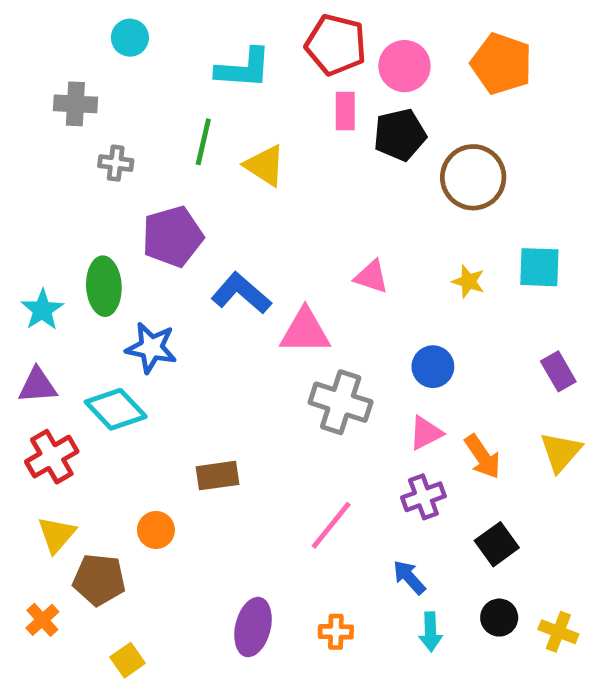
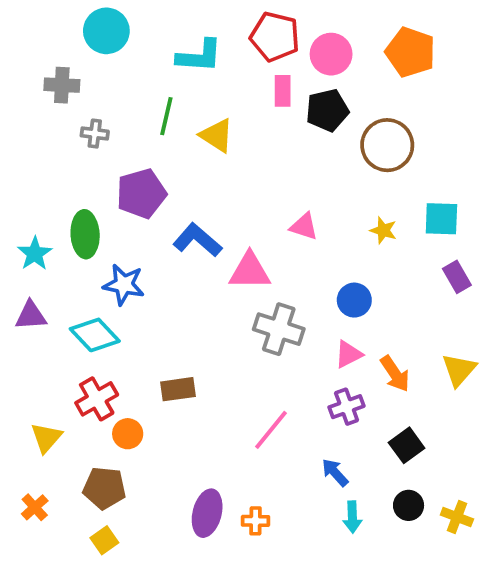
cyan circle: (130, 38) -> (106, 31), size x1.5
purple rectangle: (558, 371) -> (457, 277), moved
red cross: (52, 457) -> (97, 399), moved
brown pentagon: (99, 580) -> (104, 488), moved
orange cross: (336, 632) -> (256, 521), moved

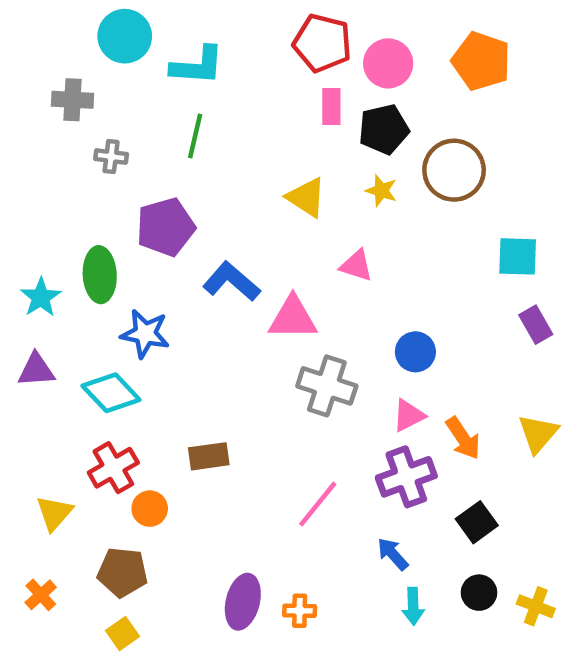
cyan L-shape: (199, 56) -> (197, 66), moved
yellow triangle: (217, 135) -> (306, 197), moved
yellow star: (383, 230) -> (381, 191), moved
purple cross: (347, 407) -> (406, 477), size x1.4

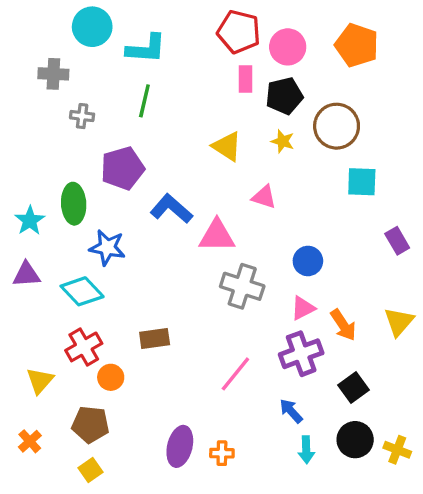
cyan square: (518, 256) -> (362, 182), moved
black circle: (479, 593) -> (355, 440), size x1.4

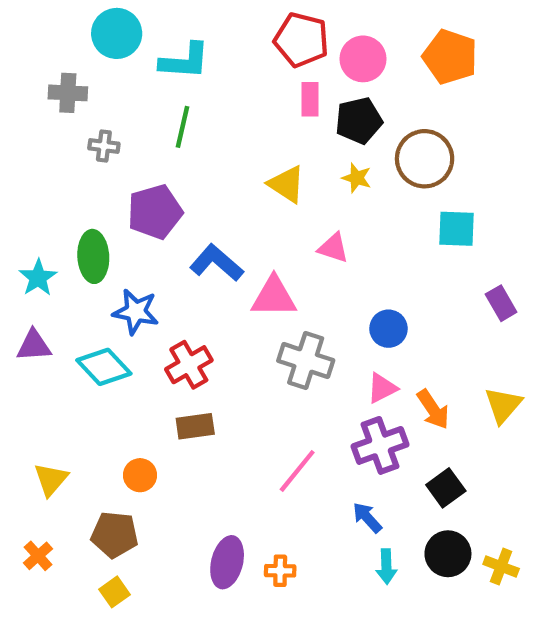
red cross: (84, 347) -> (189, 365), moved

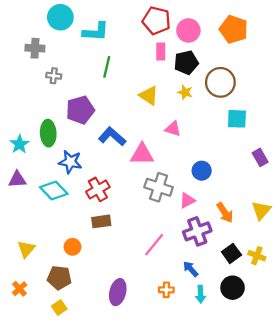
green line: (182, 127) -> (107, 67), moved
pink triangle: (382, 388) -> (187, 200), moved
yellow cross: (501, 566) -> (257, 256), moved
orange cross: (280, 571) -> (166, 290), moved

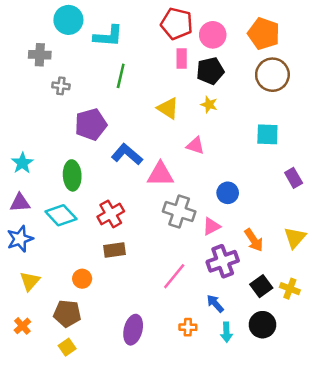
brown circle: (220, 82) -> (272, 75), moved
green ellipse: (48, 133) -> (72, 175), moved
blue star: (70, 162) -> (20, 239), moved, turned -30

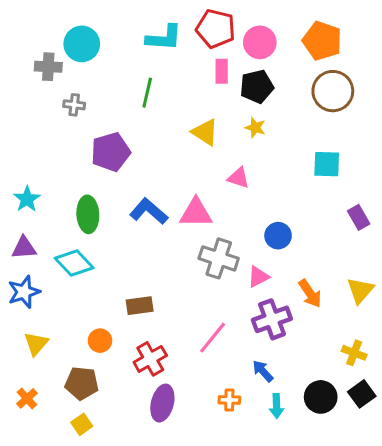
cyan circle: (68, 20) -> (82, 44), moved
cyan L-shape: (108, 36) -> (164, 38), moved
blue L-shape: (127, 154) -> (149, 211), moved
red cross: (111, 214) -> (150, 359), moved
black square: (261, 286) -> (362, 394), moved

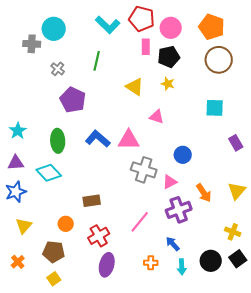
cyan L-shape: (164, 38) -> (108, 25), turned 40
gray cross: (74, 105) -> (58, 69), moved, turned 32
purple pentagon: (111, 152) -> (73, 100), turned -30

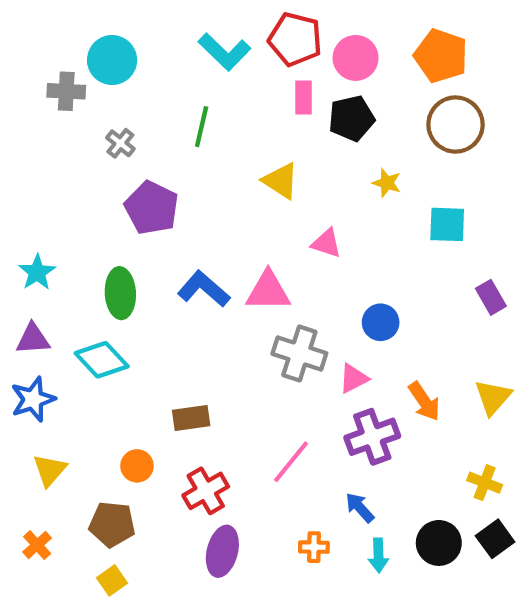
yellow star: (168, 84) -> (387, 183), moved

